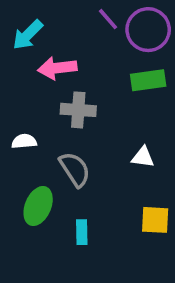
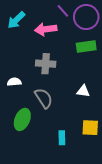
pink arrow: (57, 68) -> (46, 29), moved
cyan rectangle: (82, 232) -> (62, 138), moved

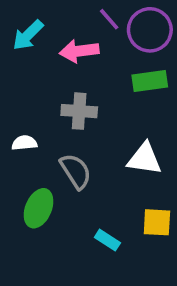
white triangle: (83, 91) -> (145, 159), size x1.5
cyan rectangle: (62, 138) -> (107, 240), turned -56

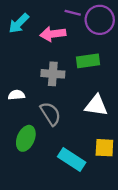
purple line: (109, 19) -> (73, 13), turned -35
green rectangle: (150, 81) -> (88, 61), moved
cyan rectangle: (107, 240) -> (72, 159), size x1.6

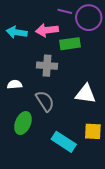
cyan arrow: (19, 23) -> (17, 32), moved, turned 54
green rectangle: (88, 61) -> (70, 44), moved

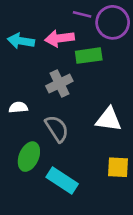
gray cross: (47, 66) -> (59, 83), turned -30
cyan rectangle: (64, 142) -> (62, 180), moved

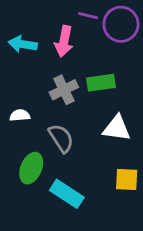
pink arrow: (59, 38) -> (64, 41), turned -72
green rectangle: (89, 56) -> (101, 83), moved

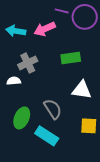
pink arrow: (64, 41) -> (45, 29), turned 55
gray cross: (64, 90) -> (28, 63), moved
gray semicircle: (61, 138) -> (53, 109), moved

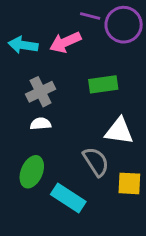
white semicircle: (14, 81) -> (41, 124), moved
gray semicircle: (53, 109) -> (96, 162), moved

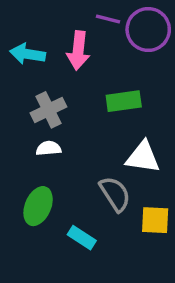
pink arrow: (65, 42) -> (78, 50), turned -60
cyan rectangle: (68, 198) -> (82, 238), size x0.7

